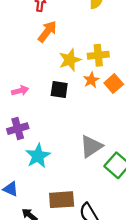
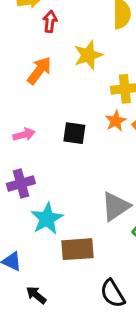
orange arrow: (47, 31) -> (39, 70), moved
yellow star: (70, 60) -> (88, 55), moved
brown rectangle: (62, 200) -> (77, 249), moved

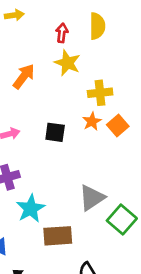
red arrow: (50, 22) -> (62, 33), moved
yellow star: (88, 55) -> (67, 63), turned -30

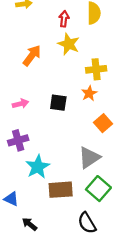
orange square: (118, 125) -> (103, 123), moved
green square: (122, 219) -> (98, 189), moved

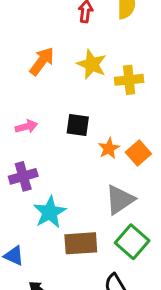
yellow star: (69, 44) -> (92, 64), moved
orange star: (89, 93) -> (109, 148), moved

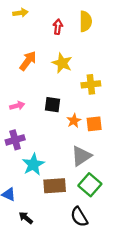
yellow cross: (129, 80) -> (91, 84), moved
orange square: (138, 153) -> (94, 124), turned 35

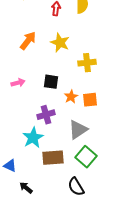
purple cross: (15, 140) -> (46, 115), moved

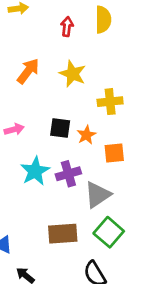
orange star: (71, 97) -> (86, 135), moved
purple cross: (46, 115) -> (68, 174), moved
cyan star: (33, 138) -> (35, 171), moved

